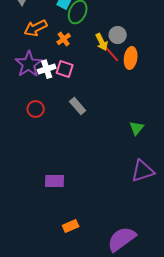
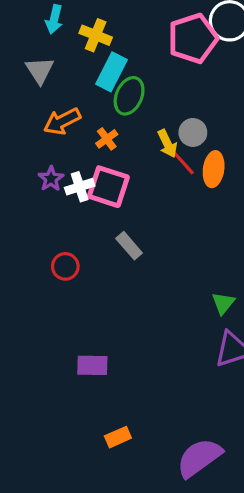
purple star: (29, 64) -> (51, 179), size x0.6
pink square: (65, 69) -> (108, 187), size x1.5
red circle: (36, 109) -> (65, 266), moved
green triangle: (137, 128) -> (223, 303), moved

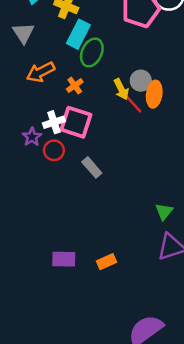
orange ellipse: (214, 169) -> (154, 94), moved
purple star: (51, 179) -> (32, 137), moved
red circle: (65, 266) -> (54, 150), moved
orange rectangle: (118, 437) -> (107, 262), moved

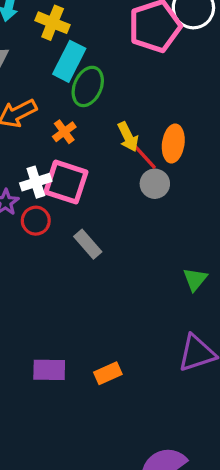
gray circle: (141, 81) -> (155, 184), moved
green triangle: (164, 211) -> (195, 279), moved

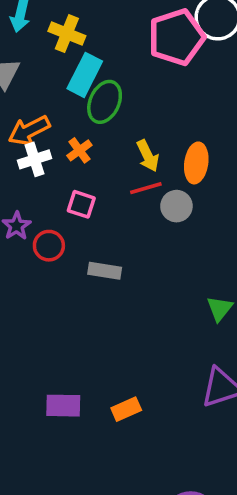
red line: (145, 157) -> (146, 188), moved, turned -64
white cross: (36, 182) -> (34, 159), moved
pink square: (66, 182) -> (81, 204), size x0.6
gray rectangle: (88, 244) -> (105, 271), turned -40

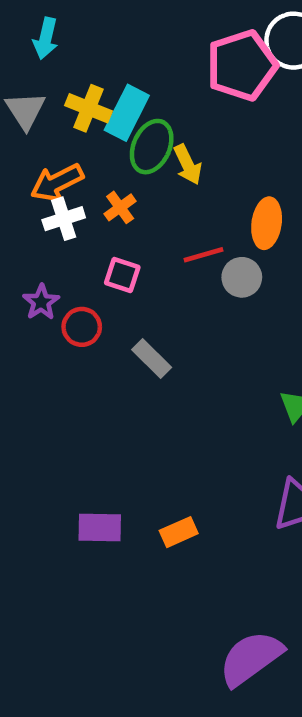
yellow cross: (67, 34) -> (88, 108), moved
yellow arrow: (148, 156) -> (188, 165), moved
gray rectangle: (105, 271) -> (152, 358), turned 36

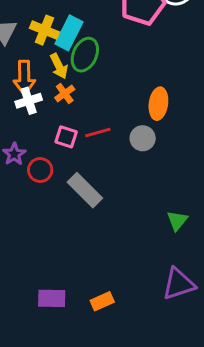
yellow arrow: (188, 165) -> (59, 66), moved
orange arrow: (57, 183) -> (24, 78), turned -64
red line: (203, 255) -> (98, 132), moved
gray rectangle: (152, 358) -> (85, 190), size x1.4

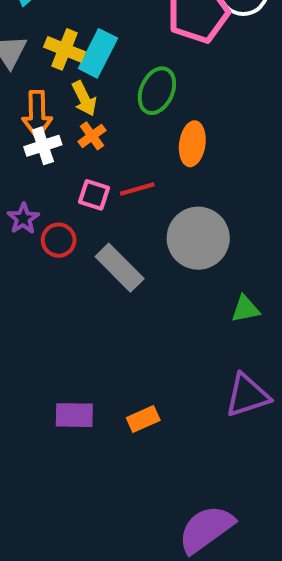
green ellipse: (85, 55) -> (157, 91), moved
orange ellipse: (158, 104) -> (192, 144), moved
gray circle: (143, 138) -> (198, 238), moved, size x1.8
green triangle: (177, 220) -> (245, 309), turned 40

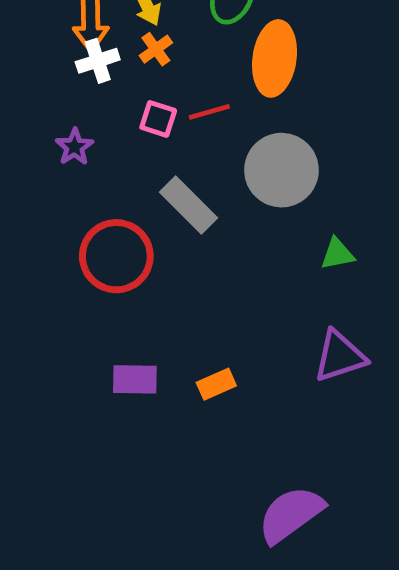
orange ellipse: (192, 144) -> (274, 58), size x1.4
red circle: (59, 240) -> (116, 256), moved, size x1.8

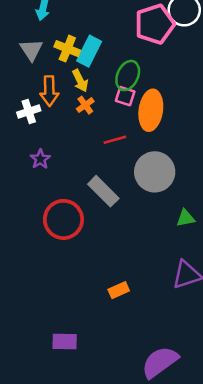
white cross: (98, 61) -> (29, 112), moved
pink square: (158, 119) -> (125, 96), moved
purple rectangle: (135, 379) -> (65, 341), moved

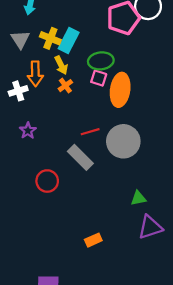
green ellipse: (128, 76) -> (101, 61), turned 60
red line: (115, 140) -> (90, 132), moved
green triangle: (186, 218) -> (138, 198), moved
red circle: (63, 219) -> (47, 181), size x0.7

